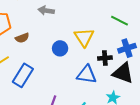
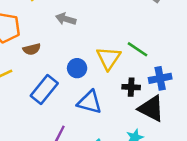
green line: (120, 21) -> (138, 49), moved
blue rectangle: (23, 75) -> (44, 89), moved
blue triangle: (87, 75) -> (90, 102), moved

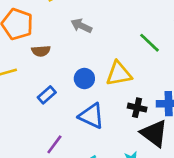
green line: (138, 49) -> (150, 43), moved
yellow triangle: (109, 58) -> (119, 74), turned 36
blue rectangle: (44, 89) -> (47, 95), size x0.6

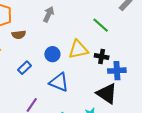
gray arrow: (81, 26) -> (49, 14), turned 91
black cross: (137, 108) -> (102, 57), moved

